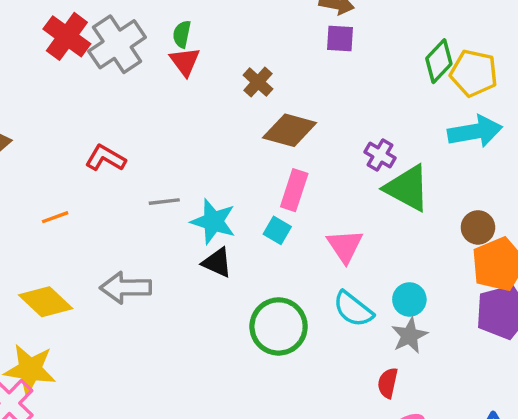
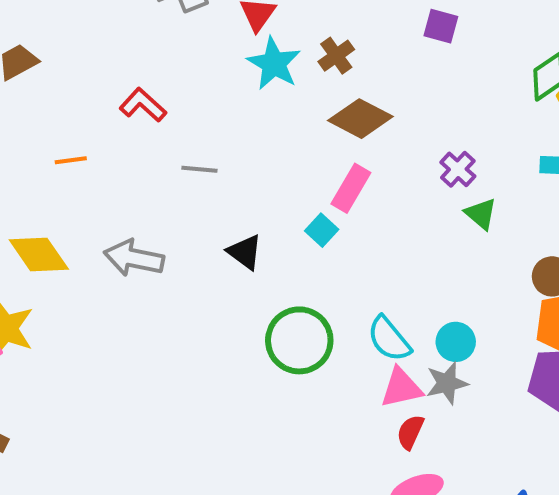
green triangle: (407, 188) -> (481, 214), size x0.6
cyan star: (213, 222) -> (274, 64), moved
pink triangle: (345, 246) -> (401, 388), moved, turned 39

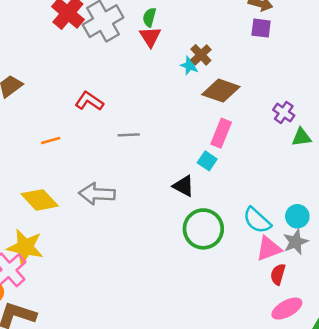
cyan star: (274, 64) -> (190, 66), moved, size x0.6
green triangle: (481, 214) -> (301, 137), turned -40
black triangle: (245, 252) -> (184, 186), moved

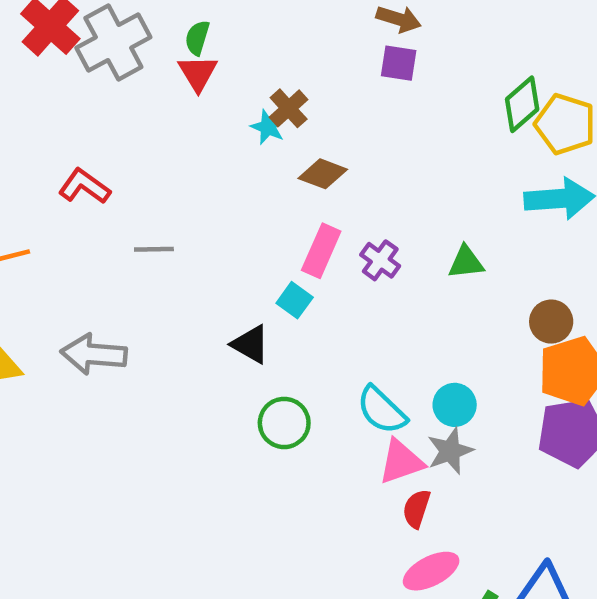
brown diamond: (221, 91) -> (323, 174), size x0.7
purple cross: (284, 113) -> (380, 260), moved
green circle: (203, 229) -> (284, 423), size x0.7

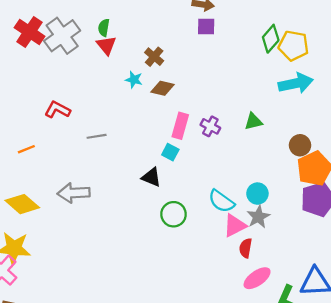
cyan star: (268, 127) -> (134, 80), moved
brown diamond: (323, 174) -> (162, 88), moved

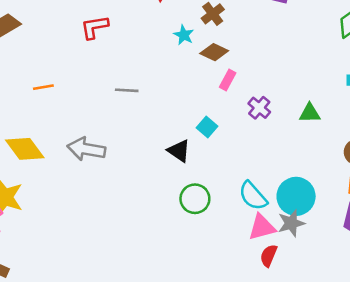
red L-shape: (57, 110) -> (94, 27), moved, turned -50
pink rectangle: (180, 126) -> (228, 80), moved, size x0.7
cyan circle: (257, 194) -> (296, 196), size x1.5

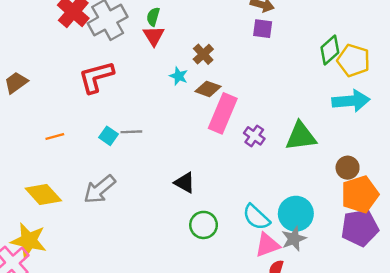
red L-shape: (94, 27) -> (96, 77), size x1.4
pink rectangle: (228, 80) -> (223, 113), size x2.0
green triangle: (310, 113) -> (301, 136), size x1.6
cyan square: (207, 127) -> (109, 136), moved
gray arrow: (86, 149) -> (100, 189), turned -44

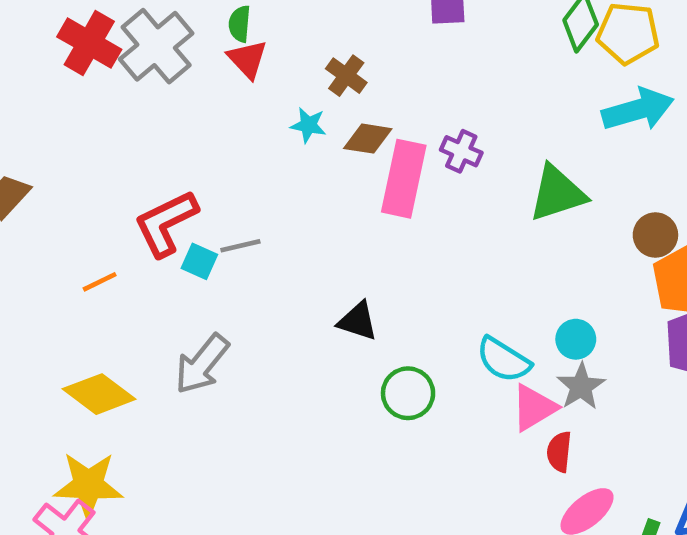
red L-shape: (96, 77) -> (166, 223), moved
purple cross: (254, 136) -> (461, 151), moved
cyan circle: (296, 214) -> (576, 339), size x0.6

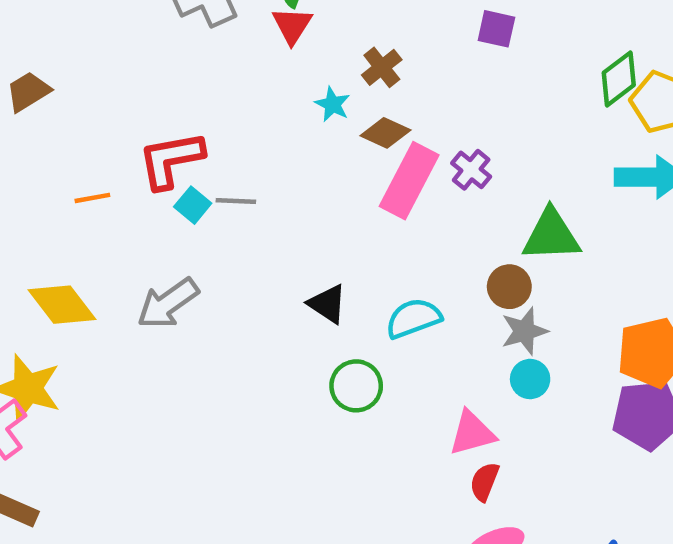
brown circle: (655, 235) -> (509, 287), moved
cyan semicircle: (503, 360) -> (413, 318), moved, turned 112
gray star: (581, 386) -> (524, 331), moved

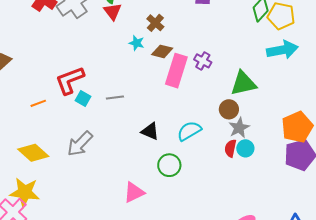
gray line: (236, 201) -> (115, 97), moved
pink triangle: (472, 433) -> (134, 192), moved
red semicircle: (484, 482) -> (230, 148), moved

